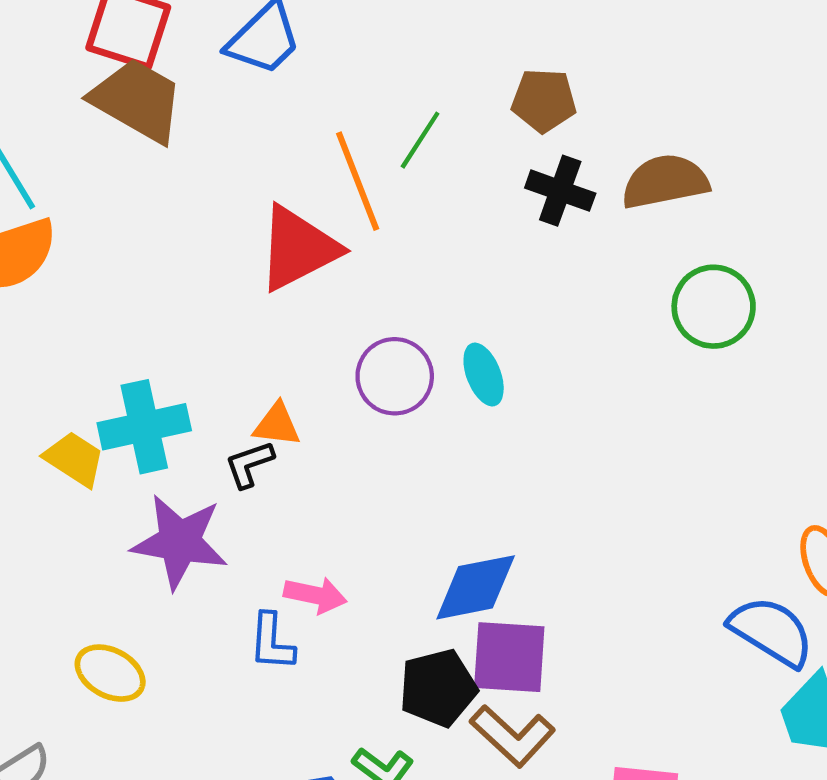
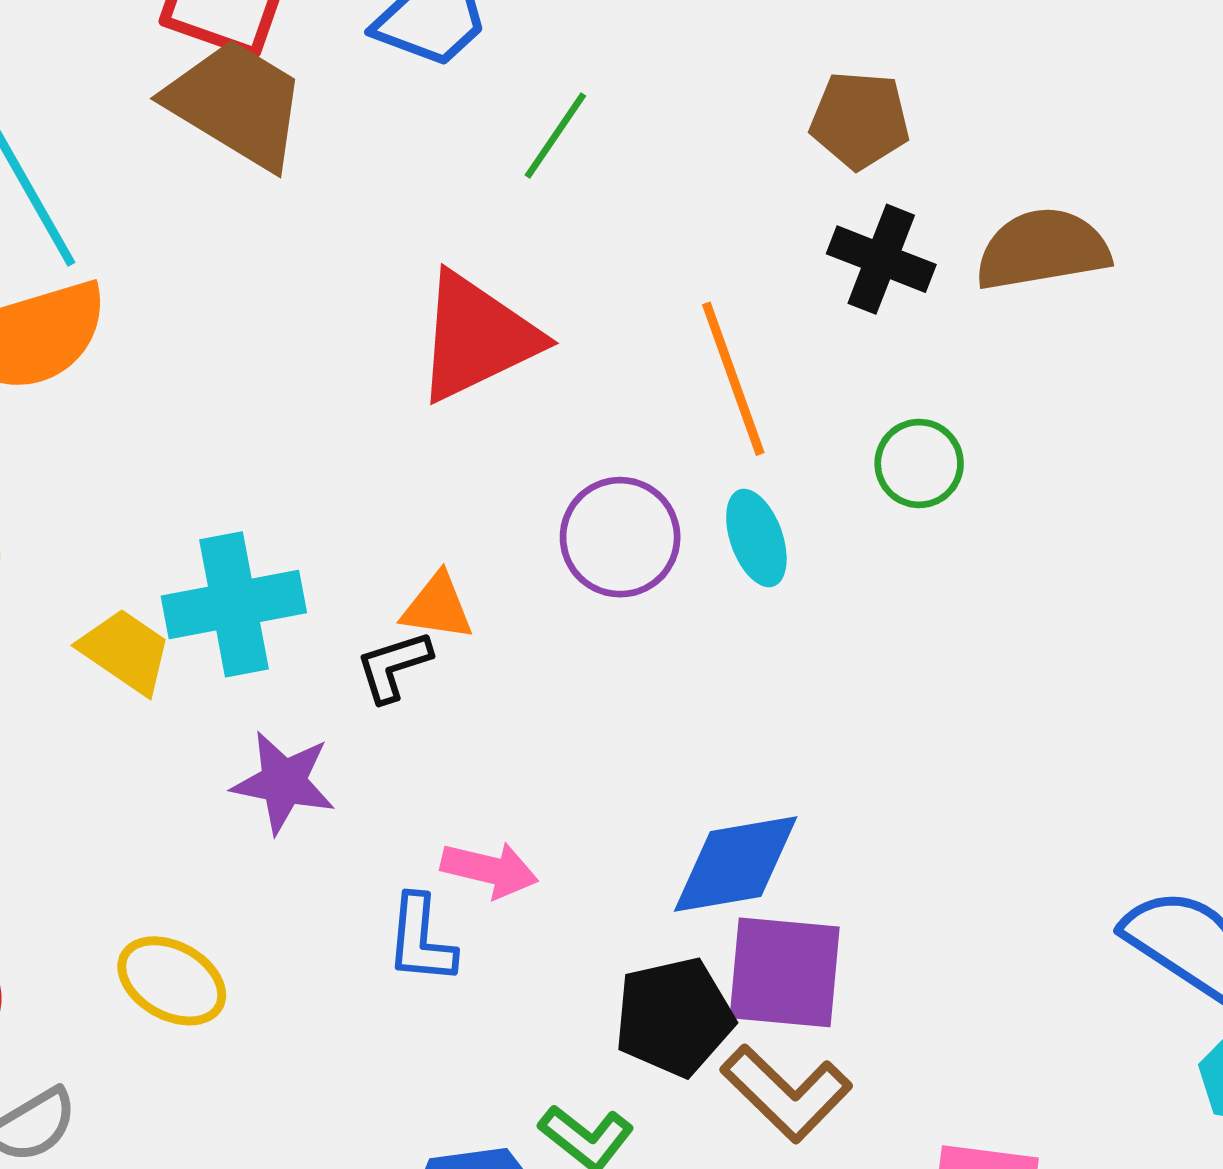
green line: (420, 140) -> (555, 135), moved
orange line: (358, 181) -> (733, 379), moved
green circle: (714, 307) -> (919, 463), moved, size x0.7
purple star: (180, 542) -> (284, 782), size x0.7

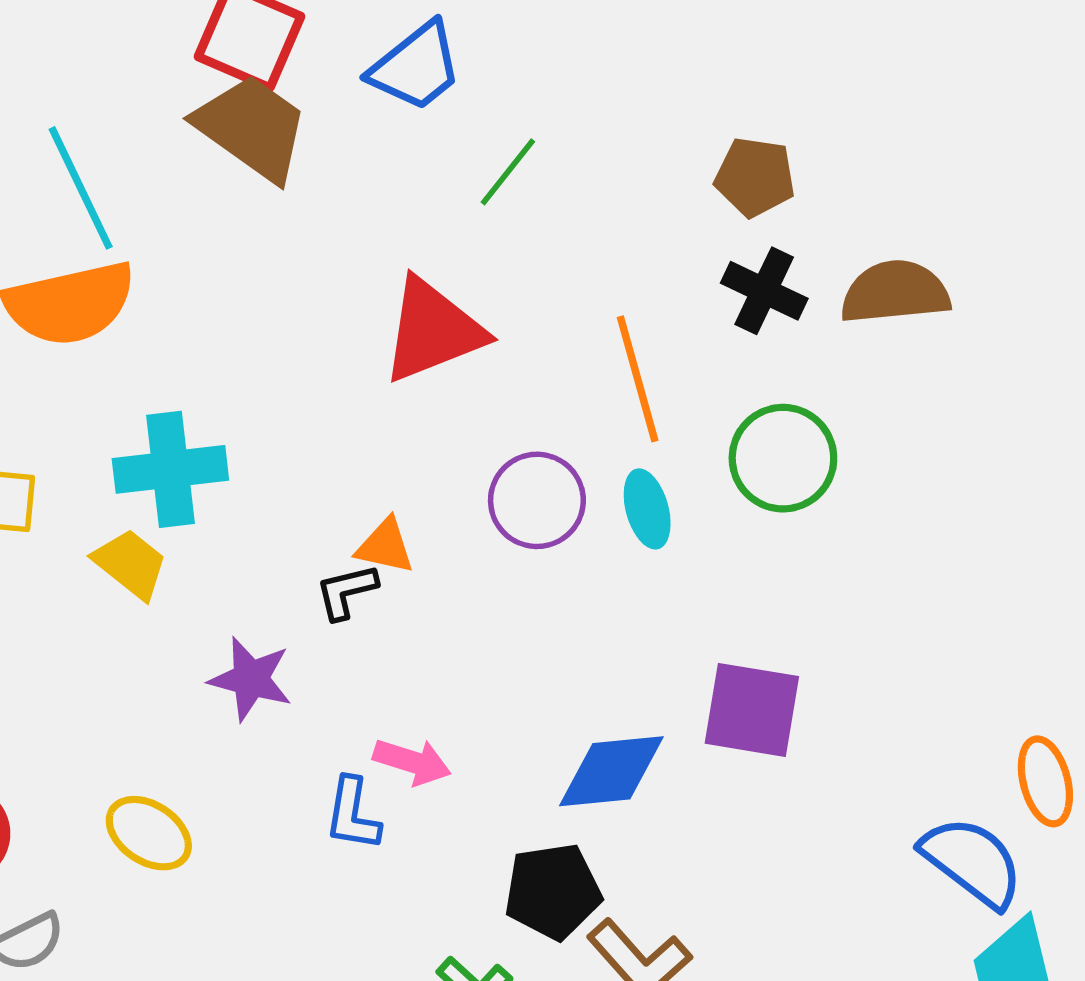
green circle: (919, 463) -> (783, 458), size x1.5
cyan cross: (234, 604) -> (170, 469), moved
purple square: (785, 972) -> (752, 710), moved

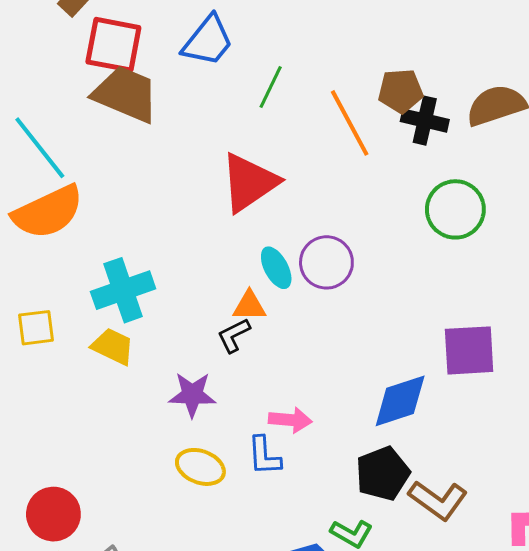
brown pentagon: (755, 177) -> (401, 91), moved
orange line: (638, 379) -> (350, 123), moved
cyan ellipse: (647, 509) -> (276, 268), moved
yellow ellipse: (149, 833) -> (200, 467), moved

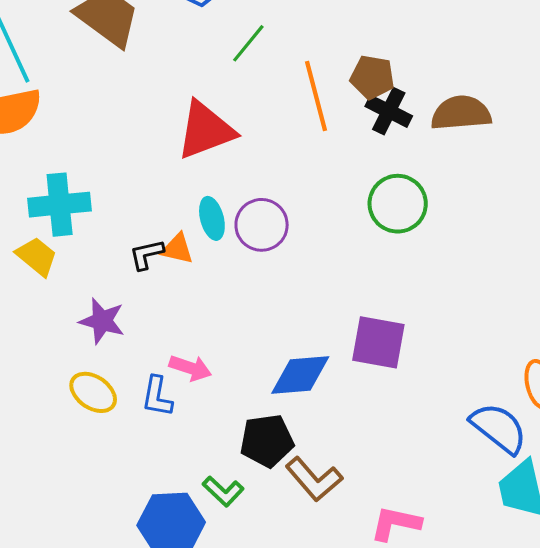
black L-shape: (234, 335) -> (147, 254), moved

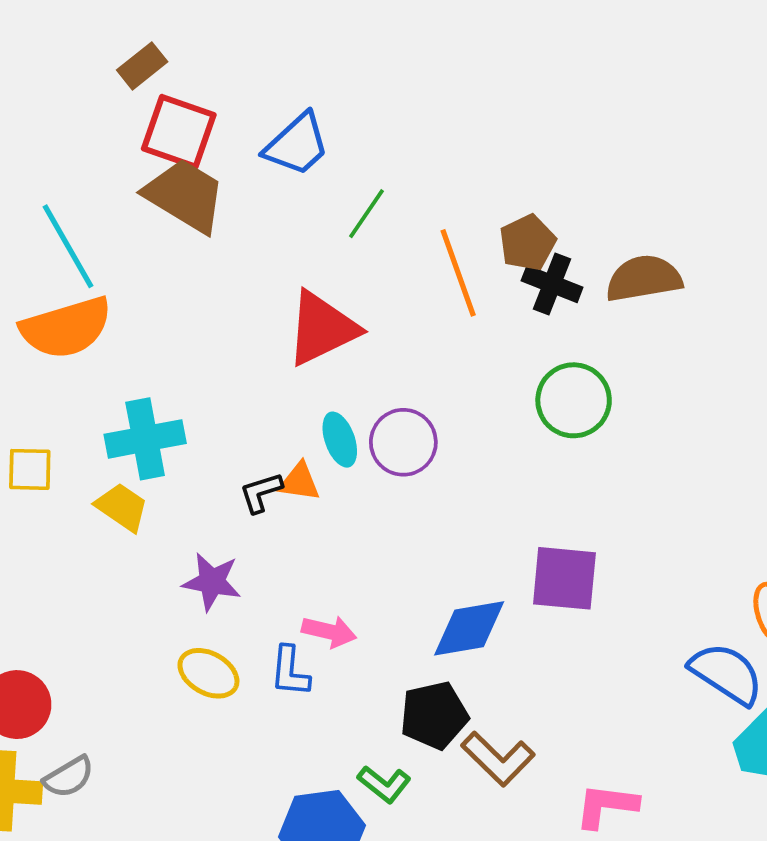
brown pentagon: (372, 77) -> (527, 243), turned -30

